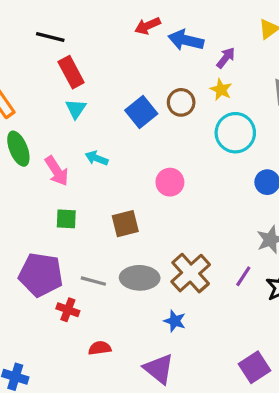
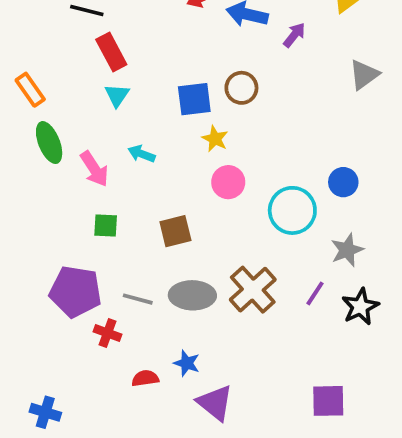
yellow star: (221, 90) -> (215, 139), moved
blue square: (141, 112) -> (194, 99), turned 32
cyan circle: (235, 133) -> (292, 210), moved
blue star: (175, 321) -> (187, 363), moved
purple square: (254, 367) -> (328, 401), turned 32

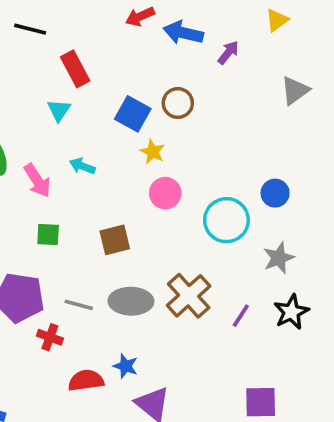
red rectangle: (111, 52) -> (75, 69), moved
blue square: (194, 99) -> (133, 114), turned 36
purple line: (315, 293) -> (241, 316), moved
red semicircle: (145, 378) -> (86, 380), size x1.4

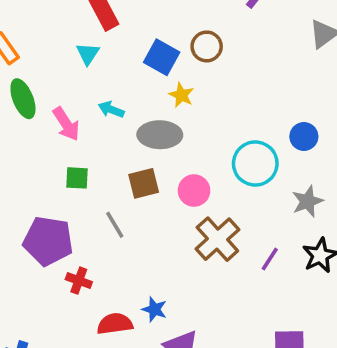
pink circle: (165, 193) -> (194, 191), moved
gray ellipse: (131, 301) -> (160, 135), moved
gray line: (79, 305) -> (115, 225), moved, turned 44

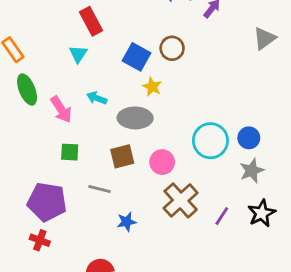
blue circle: (304, 137) -> (249, 138), moved
gray line: (115, 225) -> (100, 189), turned -45
red cross: (79, 281) -> (40, 240), moved
blue star: (154, 309) -> (127, 222), moved, turned -30

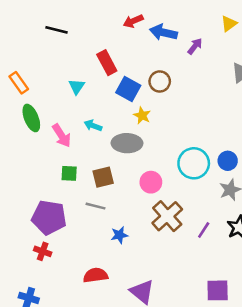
red rectangle: (91, 21) -> (107, 63), moved
brown square: (122, 156) -> (103, 177), moved

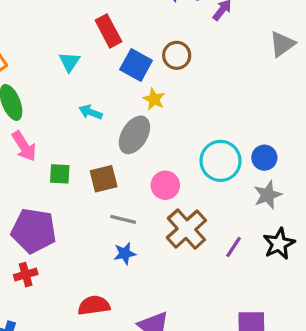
pink arrow: (62, 136) -> (24, 146), moved
gray ellipse: (127, 143) -> (134, 135), turned -60
gray line: (96, 206) -> (123, 219), moved
red cross: (43, 251) -> (26, 275), turned -36

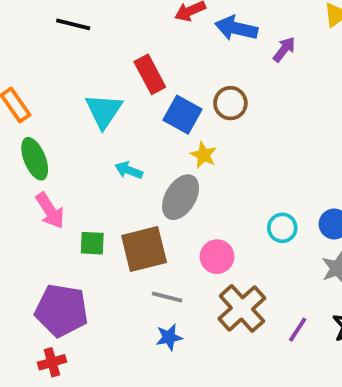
cyan triangle: (69, 62) -> (104, 111), size x1.5
cyan circle: (221, 161) -> (282, 228), size x0.6
brown square: (104, 179) -> (144, 249), size x1.4

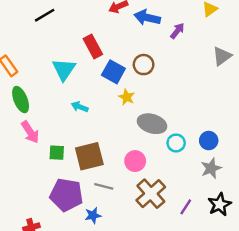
black line: (73, 24) -> (45, 15), turned -45
gray ellipse: (181, 197) -> (152, 124), moved, turned 76
purple pentagon: (62, 310) -> (66, 195), moved
blue star: (169, 337) -> (93, 215), moved

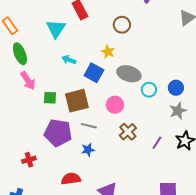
blue square: (113, 72) -> (94, 73), moved
brown cross: (151, 194) -> (128, 132), size x0.7
blue star: (93, 215) -> (88, 150), moved

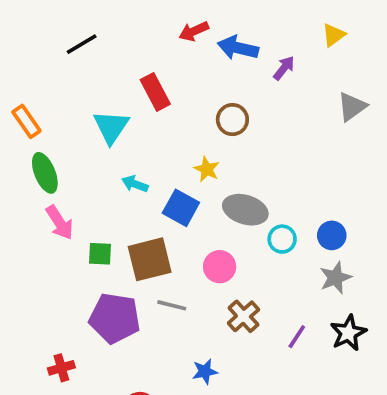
blue star: (88, 150) -> (205, 371), moved

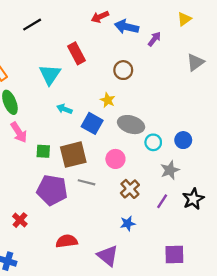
gray star: (335, 278) -> (170, 170), moved
red cross: (61, 368) -> (20, 220), turned -32
blue star: (205, 371) -> (128, 223), moved

